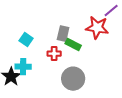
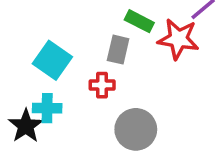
cyan square: (26, 40) -> (52, 60), size x1.5
green rectangle: (73, 45) -> (139, 21), moved

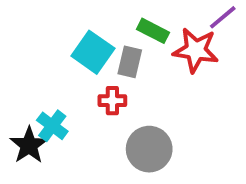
cyan square: (52, 60) -> (93, 52), moved
cyan cross: (47, 108) -> (52, 126), turned 36

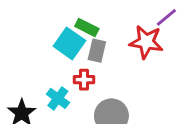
green rectangle: (153, 31) -> (87, 27), moved
cyan cross: (52, 126) -> (58, 98), moved

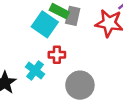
gray rectangle: (97, 51) -> (73, 16), moved

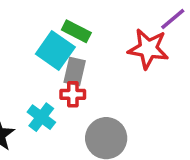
gray rectangle: (73, 16) -> (75, 72), moved

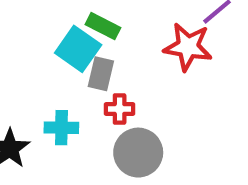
red cross: (73, 94) -> (120, 109), moved
cyan cross: (41, 117) -> (61, 128), turned -36

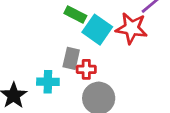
cyan square: (78, 49) -> (97, 30), moved
gray rectangle: (101, 74) -> (71, 58), moved

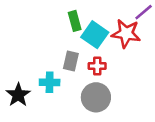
green rectangle: (75, 15) -> (75, 21), turned 48
red cross: (86, 69) -> (97, 66), moved

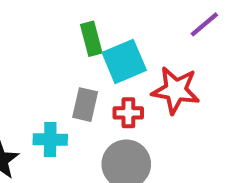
red star: (126, 33) -> (176, 90), moved
cyan square: (95, 35) -> (124, 61), turned 32

